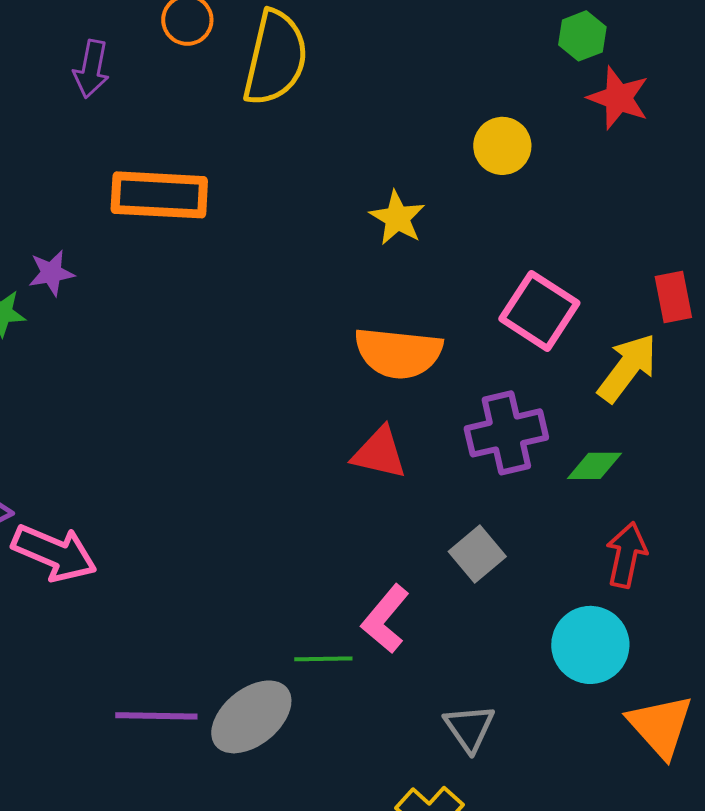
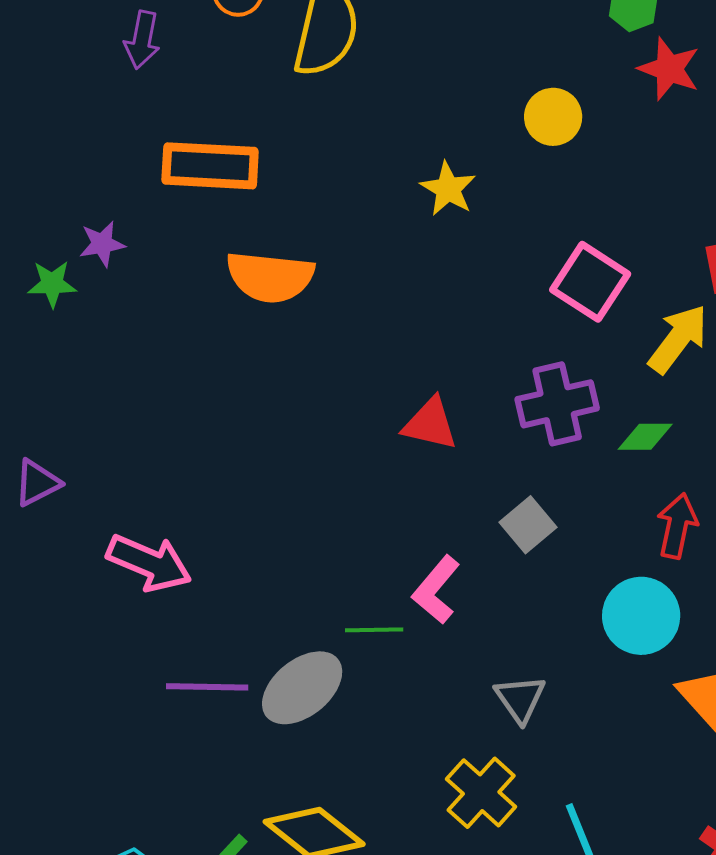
orange semicircle: (398, 353) -> (270, 277), moved
pink arrow: (54, 553) -> (149, 563), moved

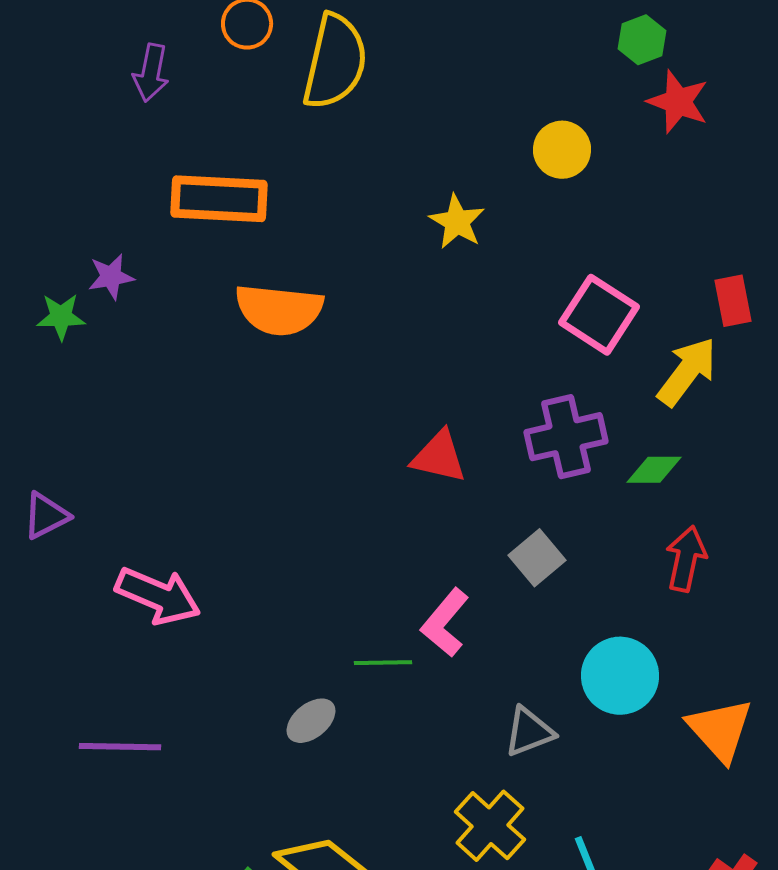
cyan circle: (641, 616) -> (620, 676), moved
purple line: (207, 687) -> (120, 747), moved
gray ellipse: (302, 688) -> (311, 721), size x0.6
gray triangle: (520, 699) -> (529, 732), turned 44

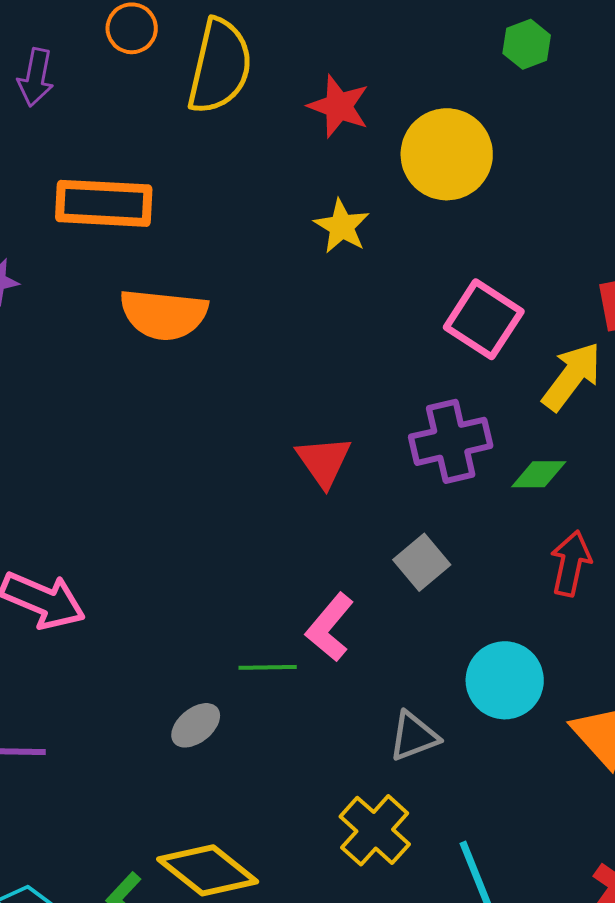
red star: (678, 102) -> (339, 106), moved
yellow circle: (562, 150) -> (447, 154), size x1.6
red triangle: (439, 457) -> (324, 461), turned 42

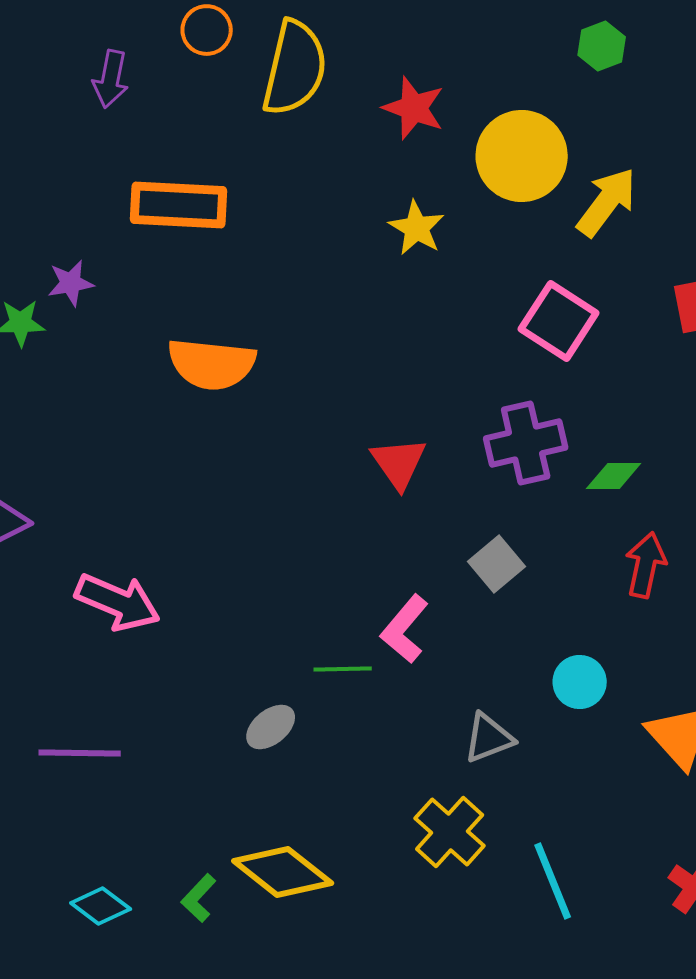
orange semicircle: (164, 314) -> (212, 364), moved
yellow arrow: (572, 376) -> (607, 202), moved
cyan circle: (505, 680) -> (580, 682), size x0.7

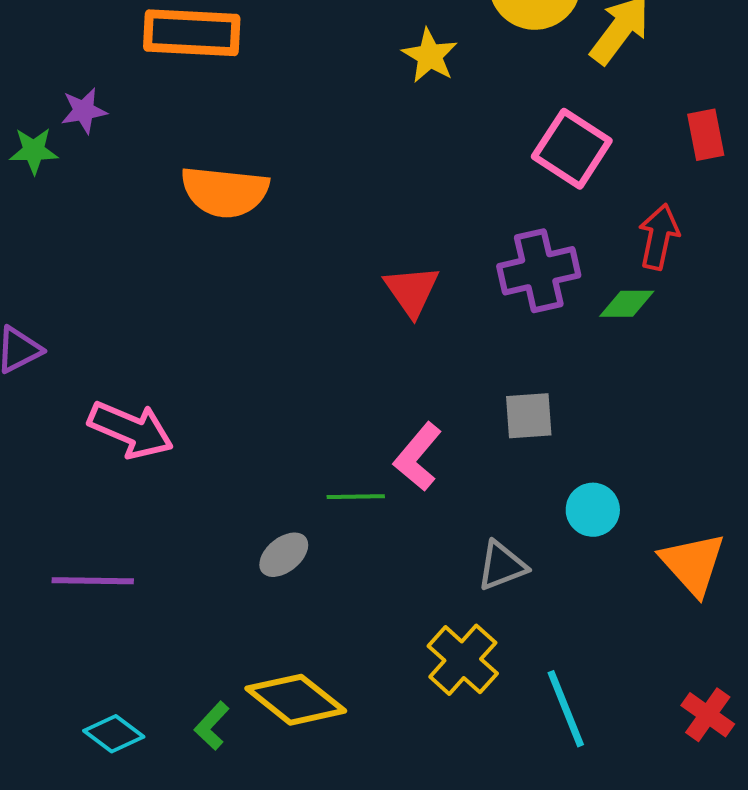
gray square: (497, 564) -> (529, 416), moved, turned 36
red arrow: (646, 565) -> (659, 237), moved

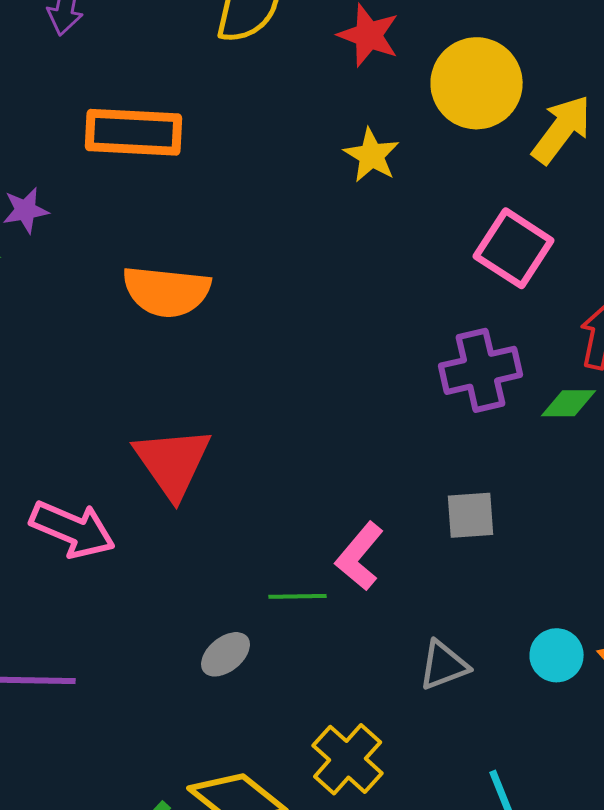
red triangle: (412, 291) -> (173, 462), moved, size x1.4
cyan circle: (593, 510) -> (557, 655), moved
yellow cross: (463, 660) -> (348, 759), moved

